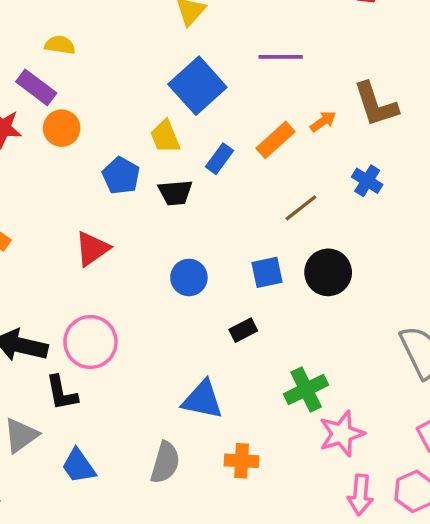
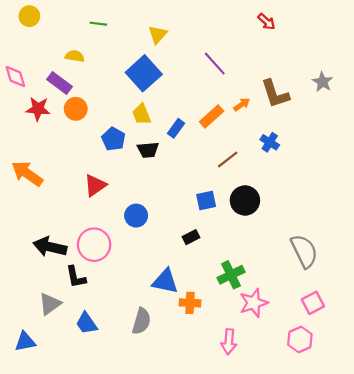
purple line: (281, 57) -> (215, 64), turned 48
blue square: (197, 86) -> (144, 73), moved
blue circle: (189, 277) -> (136, 216), moved
orange cross: (242, 461) -> (190, 303), moved
pink arrow: (360, 495) -> (229, 342), moved

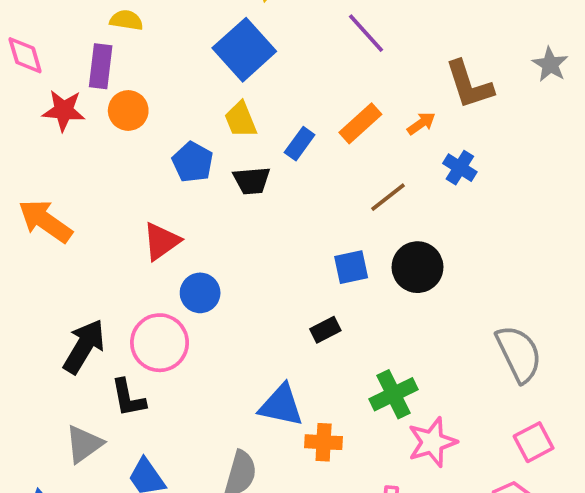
purple rectangle: (60, 83) -> (101, 66), turned 60
orange arrow: (242, 105) -> (421, 123), moved
blue circle: (136, 216) -> (200, 293), moved
black arrow: (50, 247) -> (84, 346), turned 108

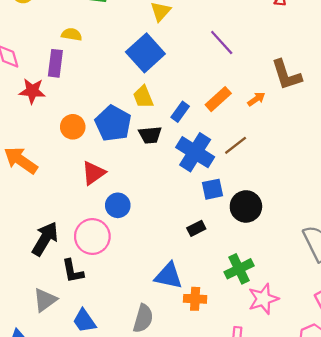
orange circle: (128, 110) -> (73, 127), moved
blue pentagon: (193, 162) -> (113, 123), size x1.4
blue cross: (460, 168) -> (195, 152), moved, size x1.8
black circle: (418, 267) -> (246, 206), moved

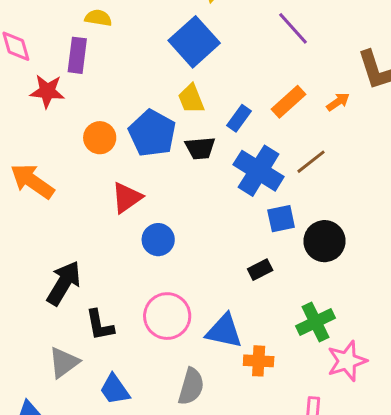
pink circle: (92, 237) -> (167, 316), moved

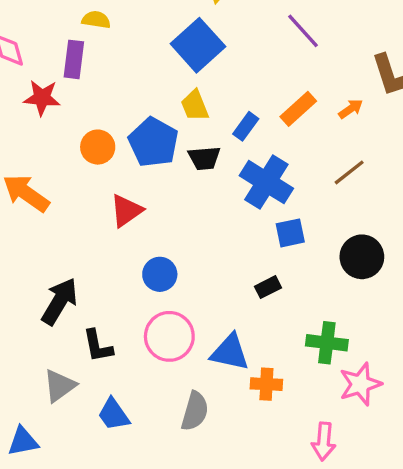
brown line: (311, 162) -> (349, 172), moved
blue circle: (158, 240) -> (160, 274), moved
black circle: (324, 241) -> (362, 257), moved
green cross: (315, 322) -> (327, 343), turned 33

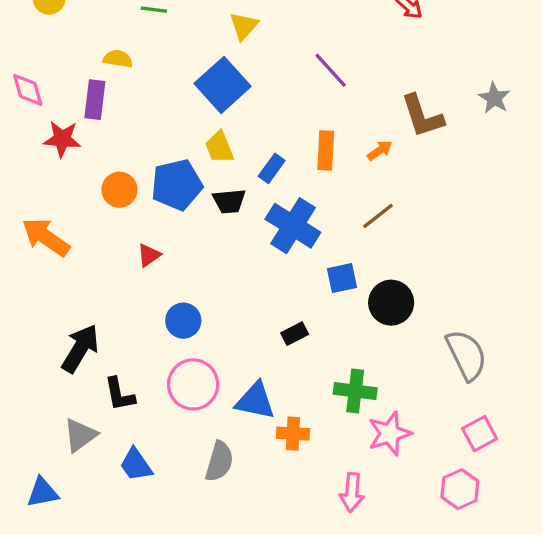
orange rectangle: (298, 109) -> (326, 150), turned -45
blue pentagon: (153, 142) -> (177, 185), turned 30
red triangle: (126, 211) -> (149, 255), size x0.7
blue square: (290, 233) -> (342, 278), moved

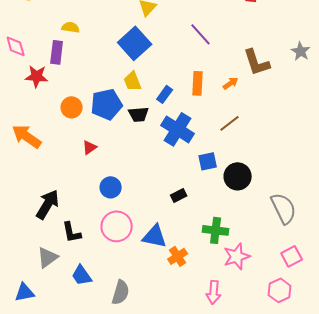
orange cross: (293, 434) -> (178, 256), turned -36
gray semicircle: (219, 461) -> (121, 292), moved

